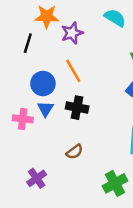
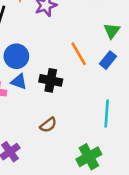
orange line: (73, 71) -> (79, 54), moved
blue triangle: (45, 109) -> (19, 82), turned -42

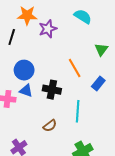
blue rectangle: (108, 60) -> (98, 83), moved
cyan line: (107, 113) -> (78, 111), moved

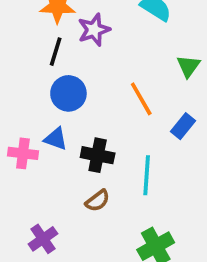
black line: (12, 37) -> (56, 52), moved
blue circle: (24, 70) -> (68, 93), moved
black cross: (52, 90) -> (98, 155), moved

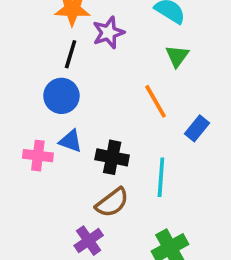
green triangle: (188, 66) -> (177, 56), moved
blue circle: (68, 93) -> (61, 96), moved
brown semicircle: (98, 201) -> (112, 203), size x1.4
purple cross: (43, 239) -> (89, 241), moved

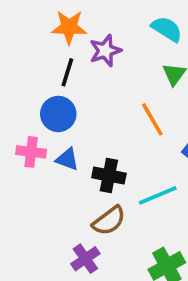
pink cross: (38, 156) -> (31, 152), moved
cyan line: (161, 177) -> (158, 195), turned 63

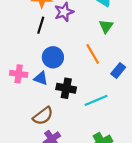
blue circle: (58, 114) -> (53, 57), moved
brown semicircle: (109, 221) -> (43, 116), moved

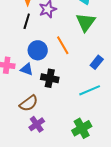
green triangle: (106, 26) -> (86, 22), size x1.5
orange line: (93, 54) -> (63, 45), moved
cyan line: (96, 100) -> (90, 90), moved

